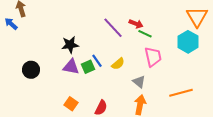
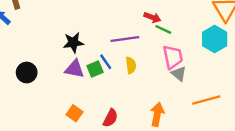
purple line: (113, 28) -> (125, 39), moved, turned -55
yellow semicircle: (118, 64) -> (131, 65), turned -56
gray triangle: (139, 82) -> (179, 74), moved

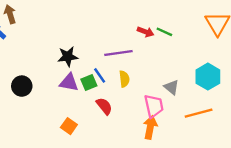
green line: (163, 29) -> (164, 32), moved
cyan hexagon: (215, 39) -> (208, 77), moved
pink trapezoid: (173, 57) -> (154, 106), moved
red semicircle: (110, 118) -> (104, 106), moved, turned -66

